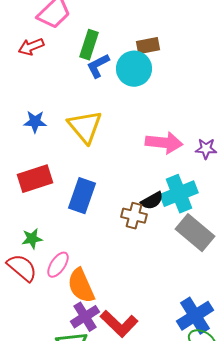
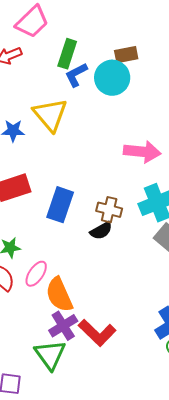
yellow triangle: (85, 127) -> (50, 115), moved
black semicircle: (152, 201) -> (101, 231), moved
brown cross: (134, 216) -> (109, 210), moved

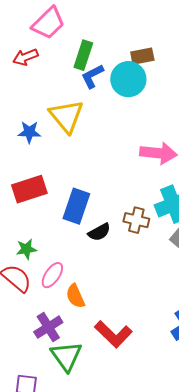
brown cross: (109, 210) -> (136, 220), moved
black semicircle: (101, 231) -> (99, 232), moved
orange semicircle: (59, 295) -> (75, 296), size x0.7
purple cross: (63, 326) -> (48, 327), moved

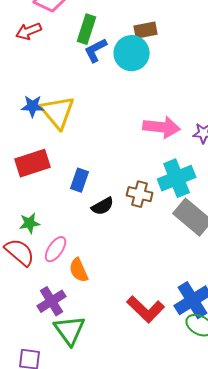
yellow triangle: (66, 116) -> (58, 112), moved
blue rectangle: (76, 206) -> (80, 180), size x0.7
red L-shape: (113, 334) -> (146, 309), moved

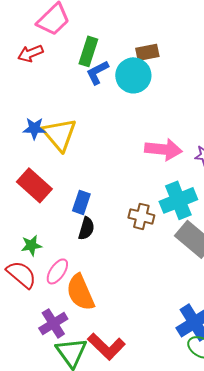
red rectangle: (33, 163) -> (34, 185), turned 60
black semicircle: (103, 206) -> (86, 228), moved, turned -45
orange semicircle: (79, 270) -> (80, 292), size x1.5
red L-shape: (146, 309) -> (106, 346), moved

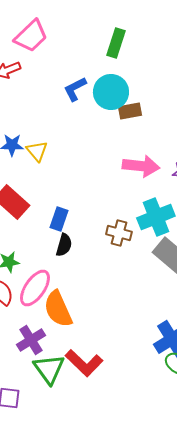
green rectangle: (88, 51) -> (116, 43), moved
brown rectangle: (147, 52) -> (130, 111), moved
yellow triangle: (59, 134) -> (37, 151), size x0.6
pink ellipse: (57, 271) -> (35, 288), size x1.4

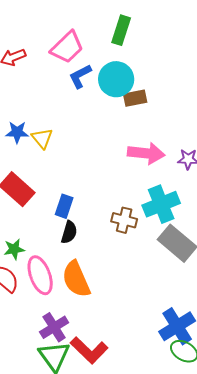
pink trapezoid: (31, 36) -> (67, 47), moved
pink ellipse: (35, 288) -> (40, 275), turned -54
orange semicircle: (58, 309) -> (76, 279), moved
purple cross: (31, 340) -> (54, 327), moved

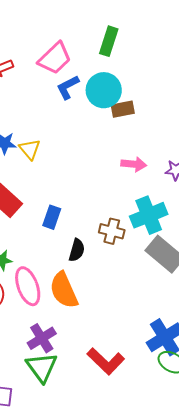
pink arrow: (146, 153) -> (134, 164), size x0.7
black semicircle: (69, 232) -> (77, 250), moved
red L-shape: (89, 350) -> (106, 361), moved

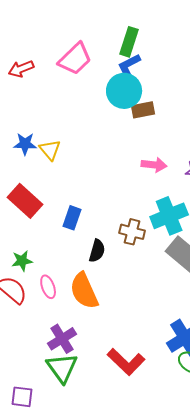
blue L-shape: (68, 87) -> (129, 66), moved
pink ellipse: (28, 286) -> (48, 287), size x0.6

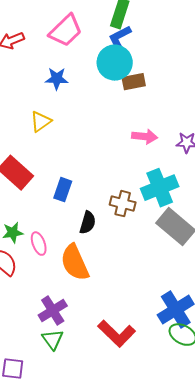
blue star: (25, 144) -> (57, 79), moved
yellow triangle: (50, 150) -> (41, 122), turned 35
pink ellipse: (48, 287) -> (39, 244), moved
green triangle: (62, 368) -> (53, 340), size x0.7

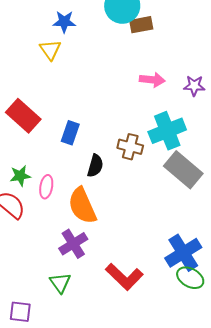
yellow triangle: (41, 122) -> (50, 50), moved, turned -30
pink ellipse: (39, 244) -> (46, 187), turned 30
purple cross: (53, 311) -> (73, 244), moved

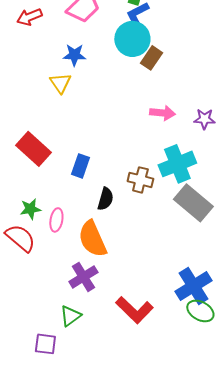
brown rectangle: (141, 25) -> (151, 58), turned -45
green triangle: (60, 283) -> (70, 316), turned 30
purple square: (20, 312) -> (45, 344), moved

